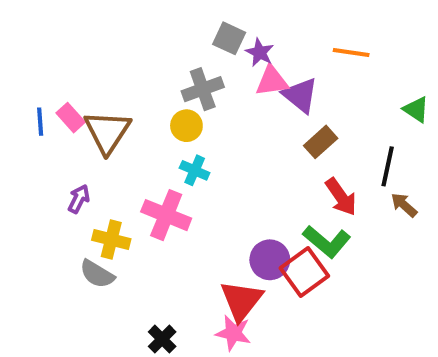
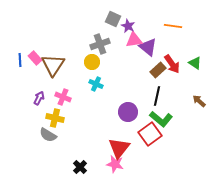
green triangle: (416, 109) -> (195, 63), moved
black line: (388, 166) -> (157, 96), moved
red arrow: (341, 197) -> (172, 64), moved
pink cross: (166, 215) -> (63, 97), moved, size x0.7
purple circle: (270, 260) -> (128, 112), moved

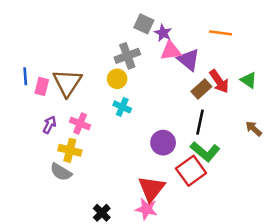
pink rectangle: (35, 58) -> (42, 86), moved, turned 56

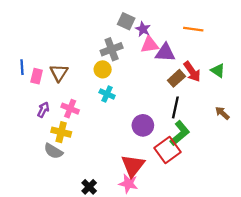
purple triangle: (189, 60) -> (165, 53), turned -35
brown triangle: (67, 83) -> (59, 73), size x0.7
green L-shape: (205, 152) -> (180, 133), turned -80

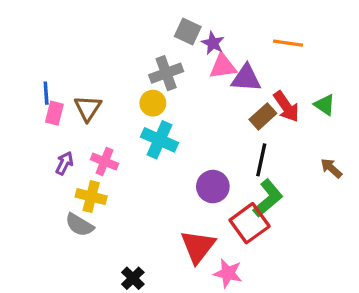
blue line: (22, 67) -> (46, 93), moved
cyan cross: (107, 94) -> (159, 140), size x1.5
pink star: (128, 184) -> (228, 273), moved

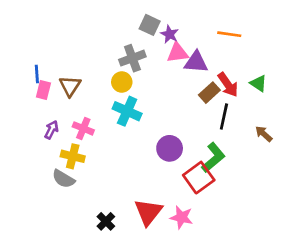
black line: (261, 160) -> (224, 116), moved
red triangle: (198, 247) -> (148, 212), moved

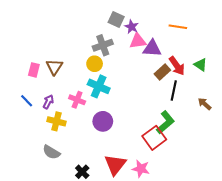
blue line: (37, 74) -> (27, 101), moved, turned -40
pink cross: (83, 128) -> (77, 100), moved
purple arrow: (51, 130) -> (48, 102), moved
purple circle: (170, 148) -> (103, 121), moved
gray semicircle: (63, 179) -> (51, 152), moved

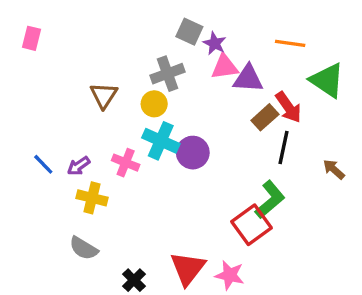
green triangle: (200, 65) -> (327, 80), moved, size x1.6
brown triangle: (54, 67) -> (104, 95), moved
pink rectangle: (34, 70) -> (32, 38), moved
purple arrow: (48, 102) -> (79, 166), turned -152
purple circle: (103, 121) -> (193, 153), moved

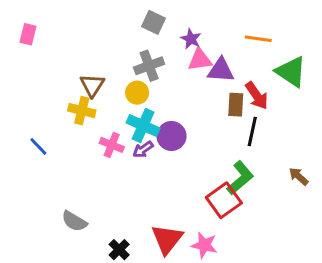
gray square: (189, 32) -> (154, 22), moved
brown rectangle: (265, 117) -> (236, 105), turned -45
purple arrow: (79, 166) -> (143, 149), moved
brown arrow: (334, 169) -> (299, 176), moved
yellow cross: (92, 198) -> (82, 111), moved

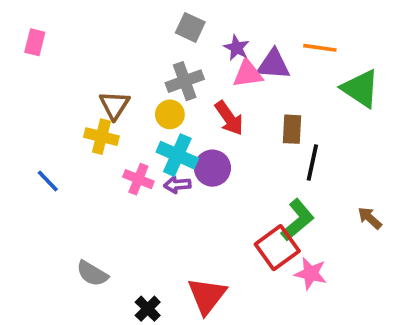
purple triangle: (221, 70) -> (274, 64), moved
red arrow: (257, 96) -> (229, 118), moved
purple arrow: (143, 149) -> (177, 185), turned 30
pink star: (204, 245) -> (311, 274), moved

